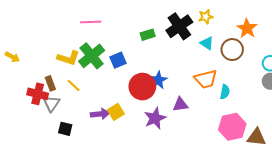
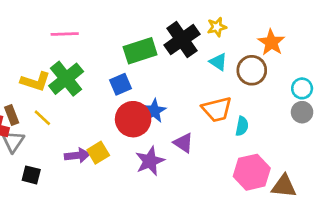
green rectangle: (148, 35) -> (140, 51), size x1.6
blue square: (118, 60) -> (121, 84), moved
purple triangle: (180, 104) -> (183, 143), turned 42

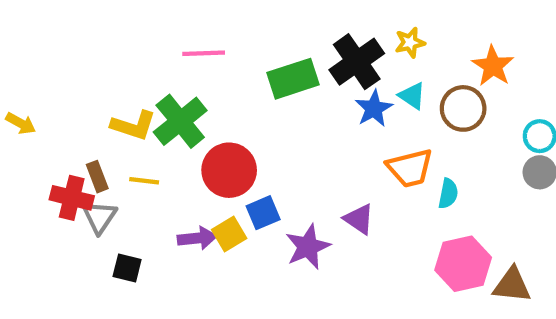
pink line: (65, 34) -> (204, 53), moved
blue square: (121, 84) -> (263, 213), moved
blue star: (154, 111) -> (374, 108), moved
yellow line: (42, 118) -> (144, 181), turned -36
red circle: (133, 119) -> (229, 170), moved

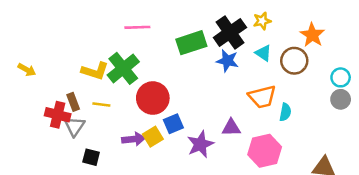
blue star: (374, 108) -> (227, 61), moved, turned -30
purple triangle: (359, 219) -> (231, 128), turned -36
pink hexagon: (463, 264) -> (265, 151), moved

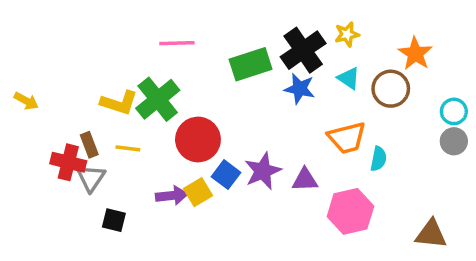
blue square: (173, 124) -> (226, 175), turned -30
purple star: (200, 144) -> (263, 171), moved

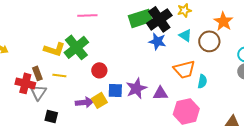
green rectangle: (251, 64) -> (140, 18), moved
red circle: (198, 140) -> (99, 70), size x0.6
blue square: (226, 175) -> (115, 90), turned -35

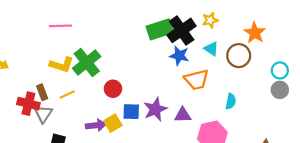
pink line: (87, 15) -> (60, 26), moved
orange trapezoid: (184, 69) -> (196, 80), moved
yellow line: (59, 75) -> (67, 94), turned -32

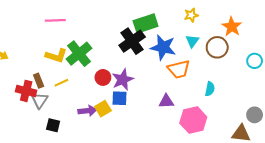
black cross: (182, 30) -> (132, 41), moved
cyan triangle: (211, 49) -> (192, 41), turned 32
blue star: (179, 56) -> (163, 47), size x1.4
gray circle: (280, 90) -> (255, 115), moved
purple star: (155, 109) -> (123, 80), moved

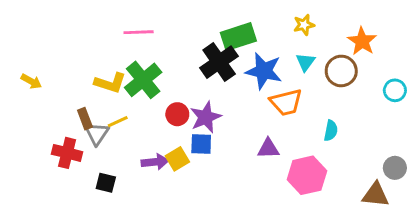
pink line: (55, 20) -> (139, 32), moved
red cross: (26, 91) -> (67, 153), moved
gray triangle: (40, 100) -> (97, 134), moved

